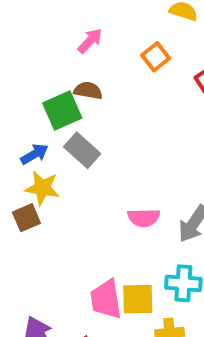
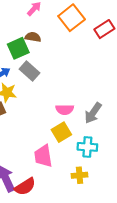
orange square: (156, 57) -> (72, 18), size x1.6
yellow square: (138, 299) -> (61, 132), moved, turned -30

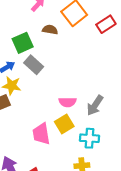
brown semicircle: (33, 37) -> (50, 30), moved
pink trapezoid: (43, 156) -> (41, 134), moved

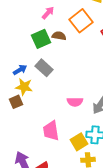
green square: (23, 43) -> (41, 39), moved
yellow square: (64, 124) -> (79, 142), moved

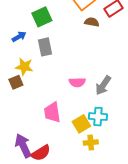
brown semicircle: (59, 36) -> (92, 22), moved
gray rectangle: (44, 68) -> (45, 47), turned 36
blue arrow: (20, 70) -> (19, 37), moved

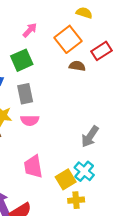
pink semicircle: (77, 82) -> (30, 120), moved
cyan cross: (98, 117) -> (84, 171), turned 36

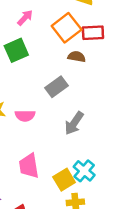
red rectangle: (102, 51) -> (93, 33), moved, turned 30
gray rectangle: (25, 94) -> (57, 87), moved, turned 66
gray arrow: (90, 137) -> (74, 123), moved

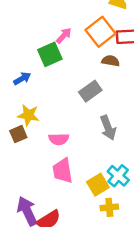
pink arrow: (25, 18) -> (64, 36), moved
pink semicircle: (25, 116) -> (59, 139), moved
gray arrow: (74, 123) -> (108, 128), turned -55

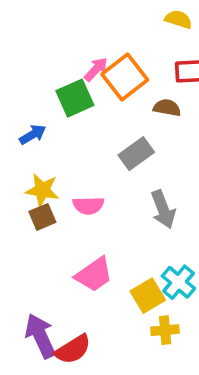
orange square: (100, 32) -> (125, 77), moved
brown square: (18, 134) -> (42, 217), moved
pink semicircle: (59, 139) -> (88, 205), moved
pink trapezoid: (63, 171) -> (94, 275), turned -116

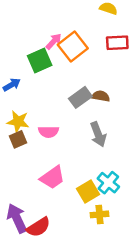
brown semicircle: (167, 108) -> (101, 96), moved

